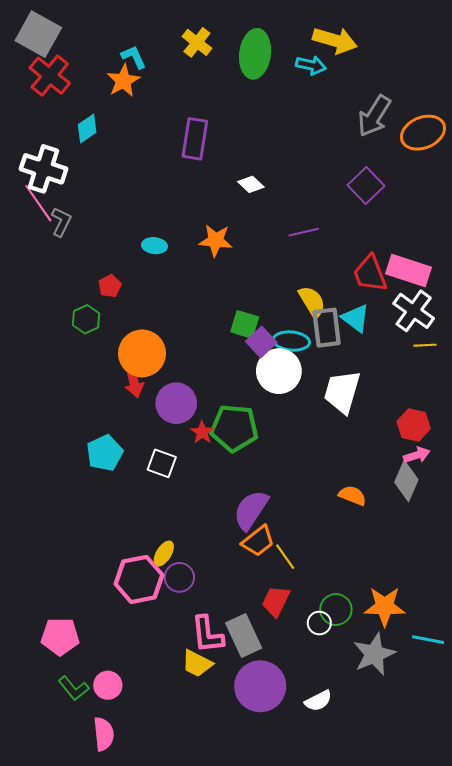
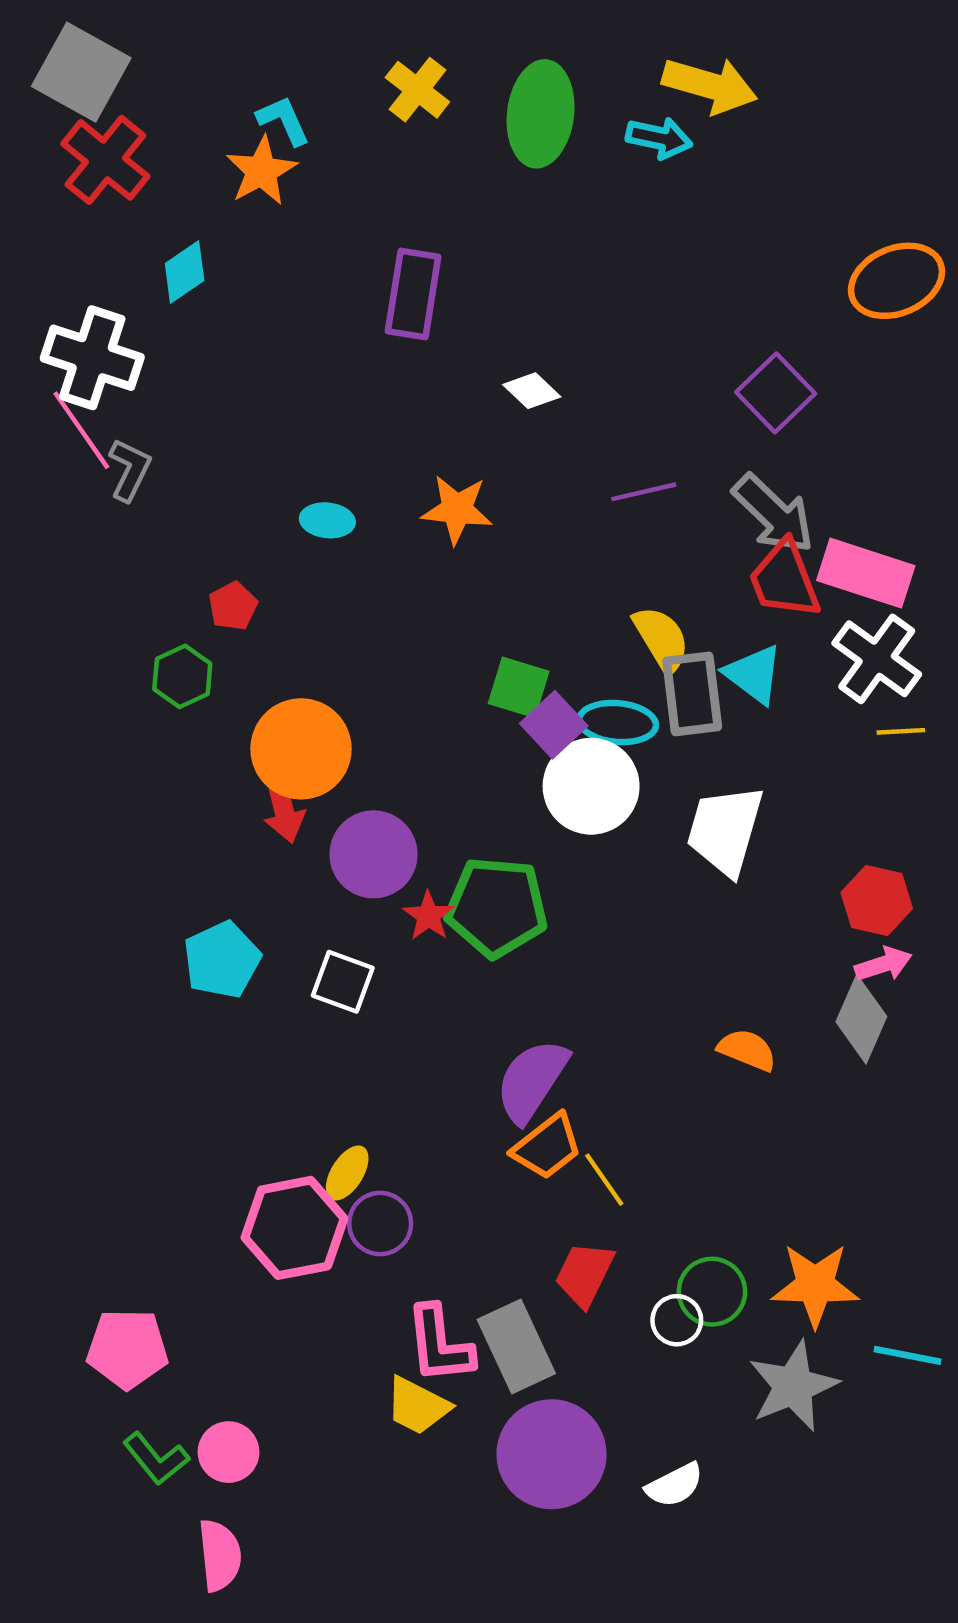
gray arrow: (374, 116) -> (773, 514), moved, turned -78

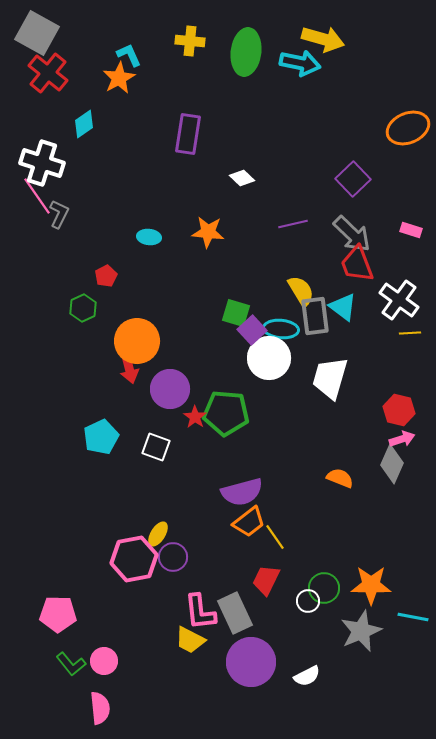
yellow cross: (417, 90) -> (190, 41), turned -32
cyan arrow: (659, 138) -> (300, 63), size x1.4
pink rectangle: (866, 573) -> (411, 230), moved, size x0.5
purple semicircle: (532, 1081) -> (242, 492), turned -138

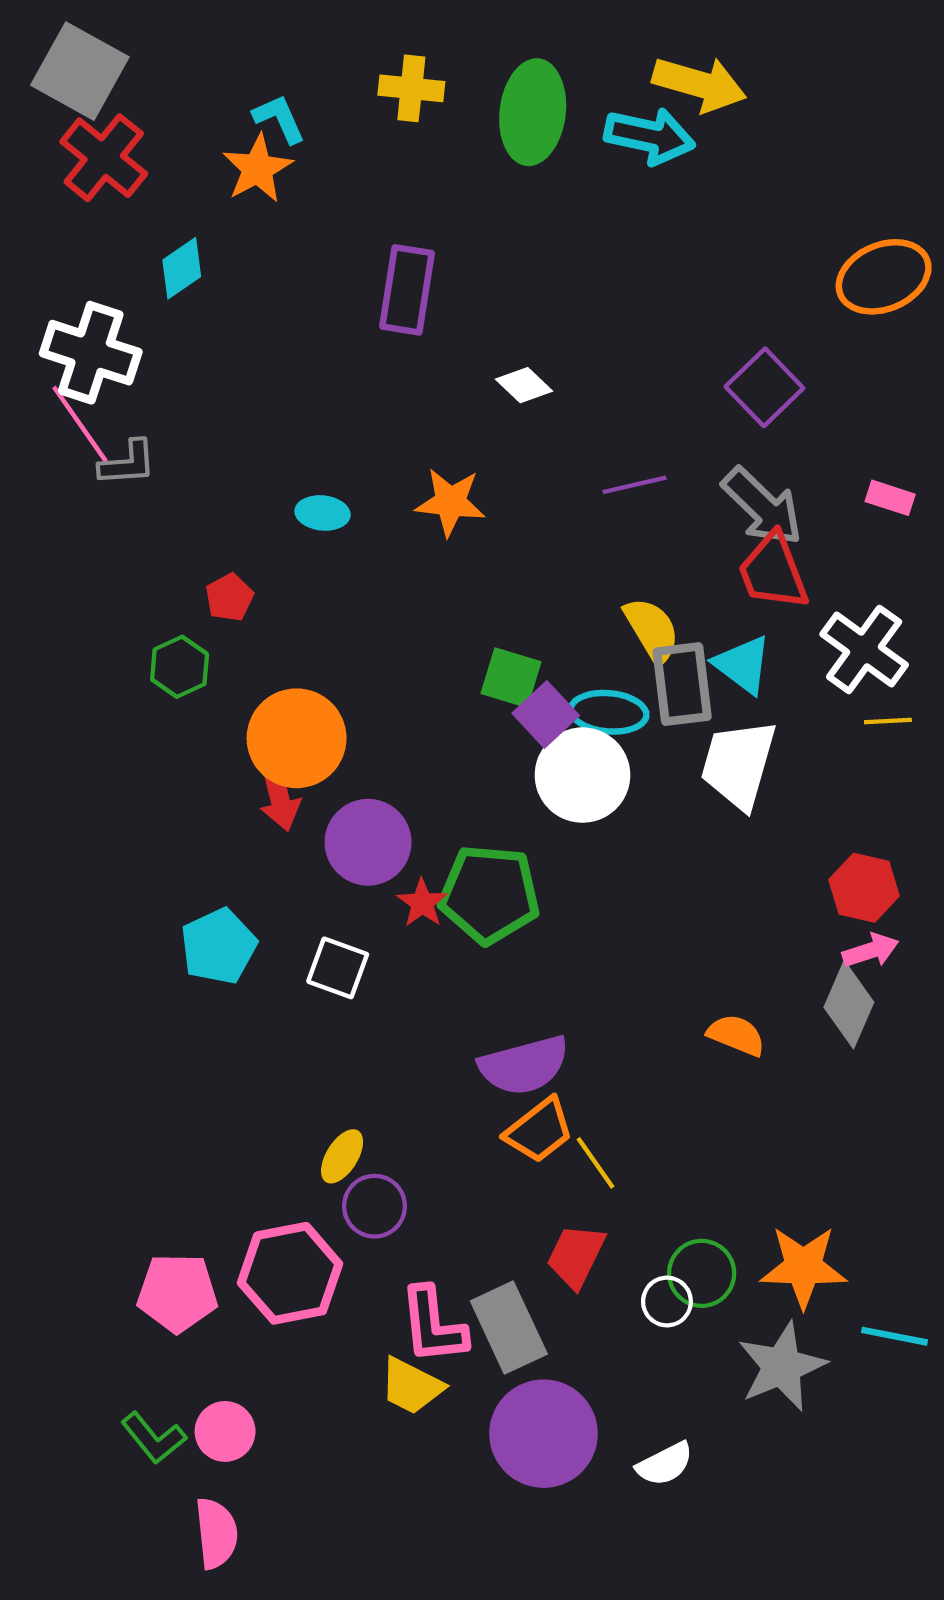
gray L-shape: (59, 214) -> (128, 463), turned 60
white trapezoid: (330, 378) -> (738, 764), moved
pink hexagon: (134, 559) -> (290, 1273), moved
pink pentagon: (58, 614) -> (177, 1293), moved

